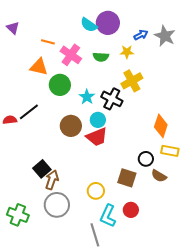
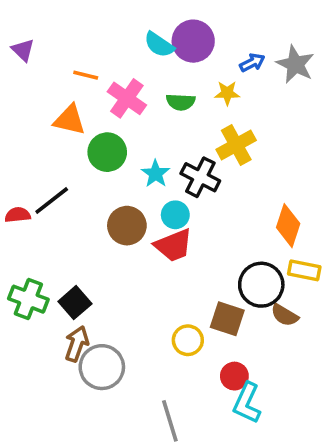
black circle: (146, 159) -> (261, 285), size x1.6
brown arrow: (52, 180) -> (77, 344), moved
yellow circle: (96, 191) -> (188, 340), moved
green cross: (18, 215) -> (28, 299), moved
cyan L-shape: (108, 216) -> (247, 403), moved

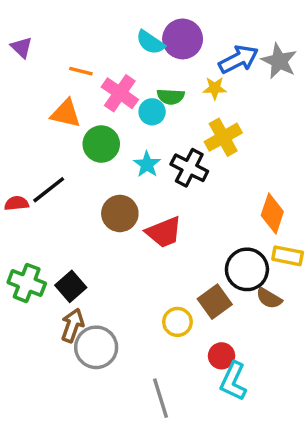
blue arrow: (252, 63) -> (238, 59), size x1.6
cyan circle: (175, 215) -> (152, 112), moved
brown square: (227, 319) -> (215, 302), turned 36

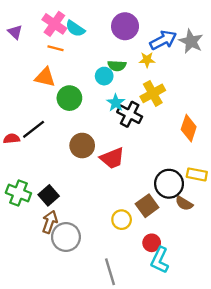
cyan semicircle: (150, 42) -> (75, 29), moved
pink cross: (120, 93) -> (54, 24), moved
cyan star: (147, 164) -> (116, 103), moved
orange diamond: (272, 213) -> (189, 128), moved

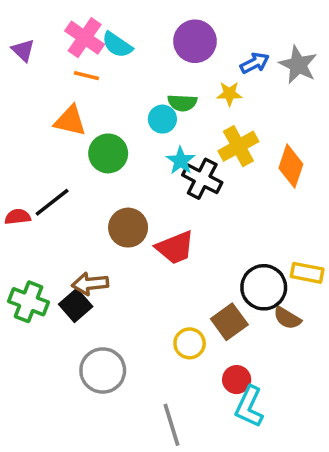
blue arrow: (163, 40) -> (255, 63), size x0.7
orange diamond: (189, 128) -> (291, 166), moved
brown arrow: (50, 222) -> (90, 284), moved, turned -115

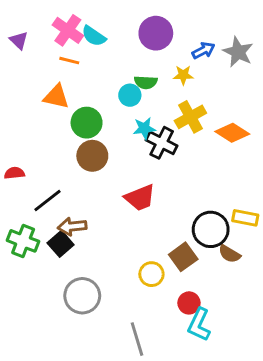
cyan star: (181, 161) -> (144, 128), turned 30
orange diamond: (291, 166) -> (232, 133), turned -76
black line: (52, 202) -> (48, 201), moved
brown circle: (128, 228) -> (92, 156), moved

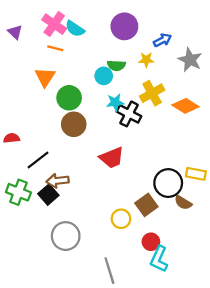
gray star: (238, 52) -> (190, 60), moved
orange triangle: (56, 97) -> (45, 77), turned 50

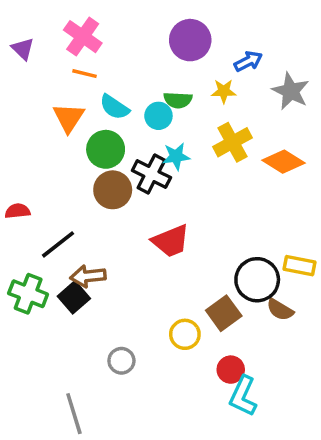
cyan semicircle: (75, 29) -> (114, 107), moved
black cross: (129, 114) -> (151, 174), moved
gray circle: (66, 236) -> (121, 361), moved, size x0.6
gray line: (109, 271) -> (74, 414), moved

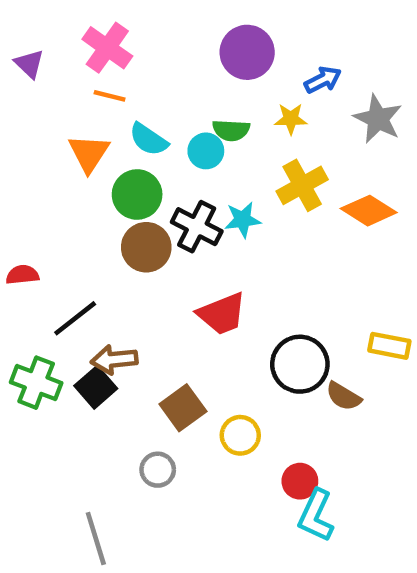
cyan star: (176, 156) -> (243, 220), moved
black circle: (257, 280) -> (300, 364), moved
brown semicircle: (280, 310) -> (343, 396), moved
brown square: (224, 313) -> (183, 408), moved

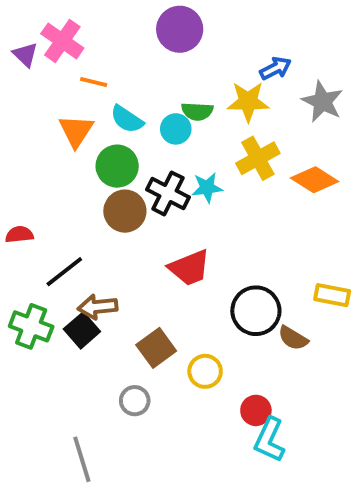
pink cross: (107, 48) -> (62, 41), moved
purple circle: (247, 52) -> (180, 29), moved
yellow star: (291, 119) -> (248, 102), size x1.5

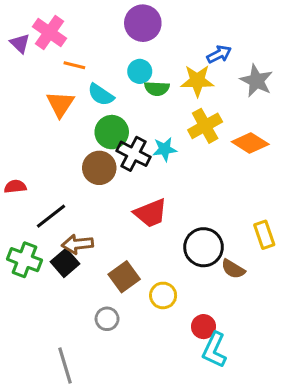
cyan circle: (176, 129) -> (140, 71), moved
green circle: (117, 166) -> (112, 132), moved
yellow rectangle: (332, 295) -> (264, 235), turned 60

